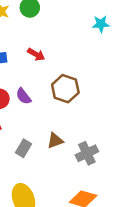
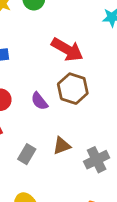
red arrow: (36, 54) -> (67, 49), moved, size x1.6
purple semicircle: (23, 96) -> (39, 101), moved

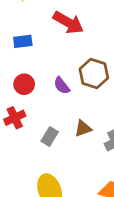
red arrow: (67, 49) -> (68, 23), moved

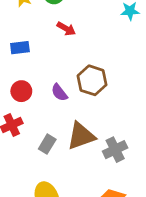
red arrow: (68, 23) -> (66, 29), size x0.6
brown triangle: (83, 128) -> (81, 136), size x1.6

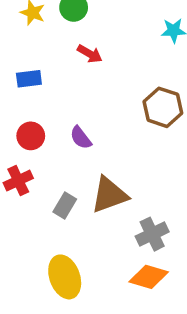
brown hexagon: (92, 80) -> (163, 107), moved
gray cross: (115, 150) -> (152, 234), moved

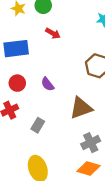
blue rectangle: (29, 79) -> (16, 49), size x1.6
brown triangle: (109, 195) -> (81, 108), moved

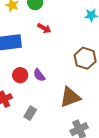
red circle: (17, 83) -> (20, 75), moved

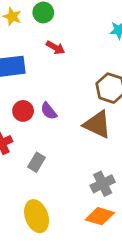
brown triangle: (70, 97) -> (97, 124), moved, turned 45

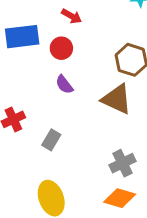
red circle: (23, 111) -> (61, 48), moved

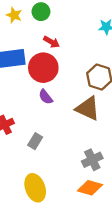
red circle: (61, 48) -> (43, 68), size x1.6

